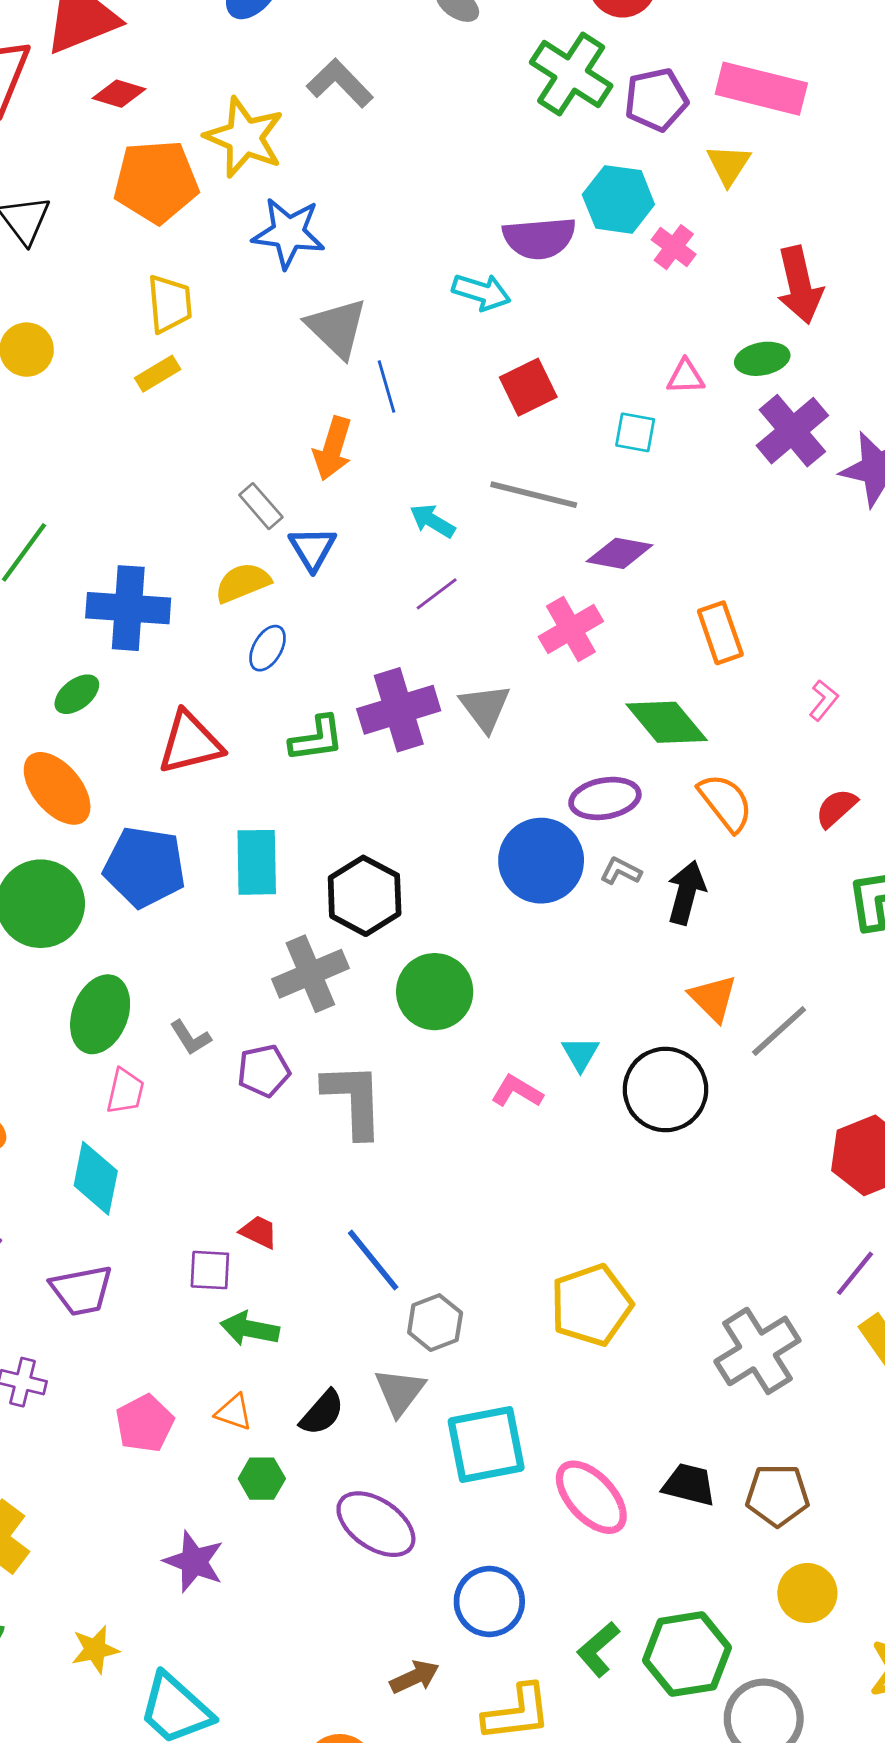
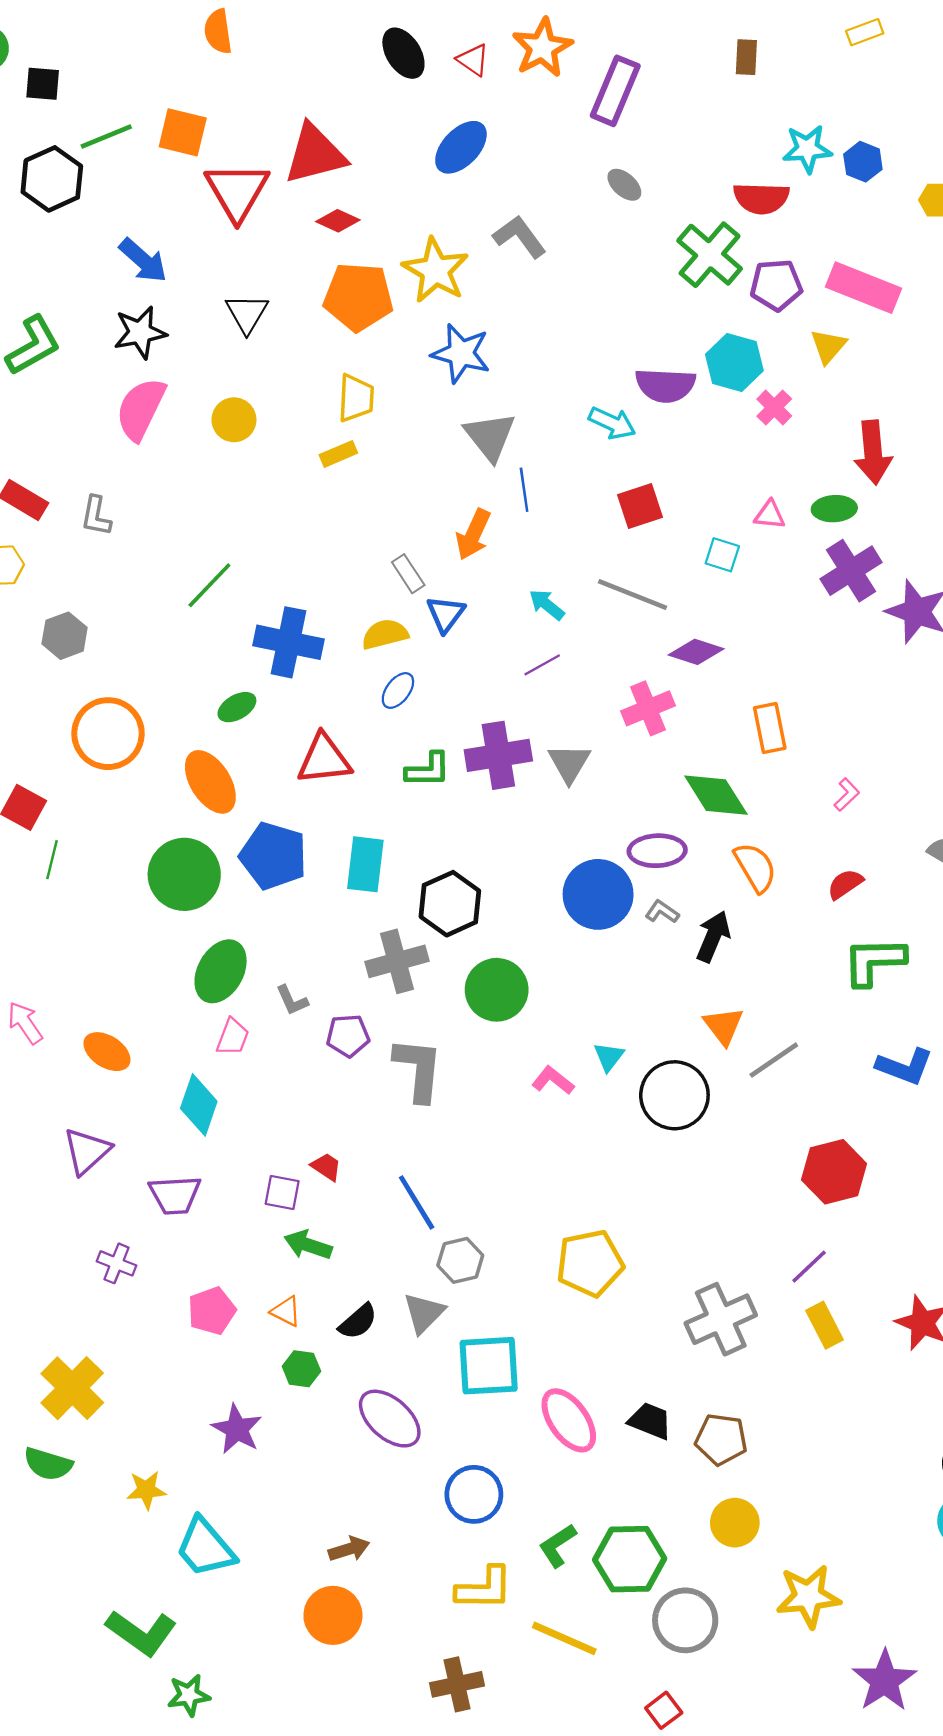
brown arrow: (415, 1677) -> (349, 1549), moved

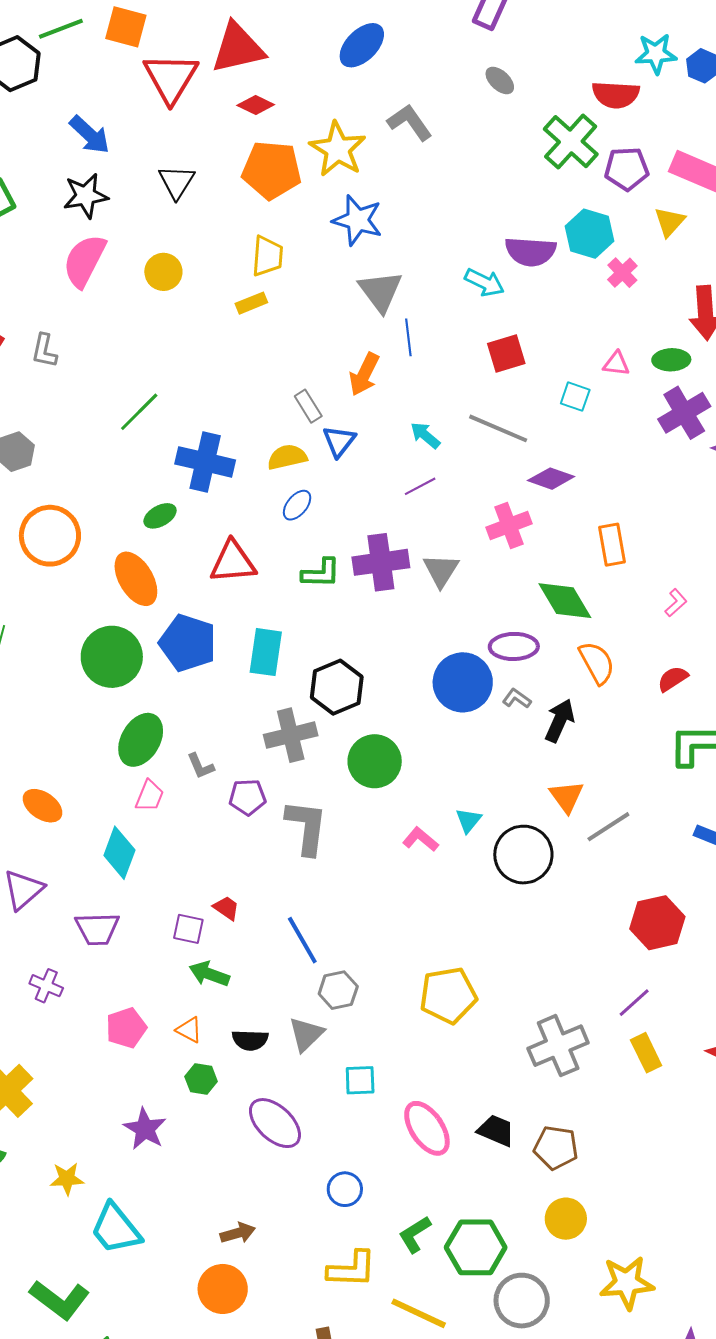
black semicircle: (358, 1322) -> (250, 1040), turned 42
cyan square: (489, 1366) -> (360, 1080), size x0.6
blue circle: (474, 1494) -> (345, 1189), size x0.7

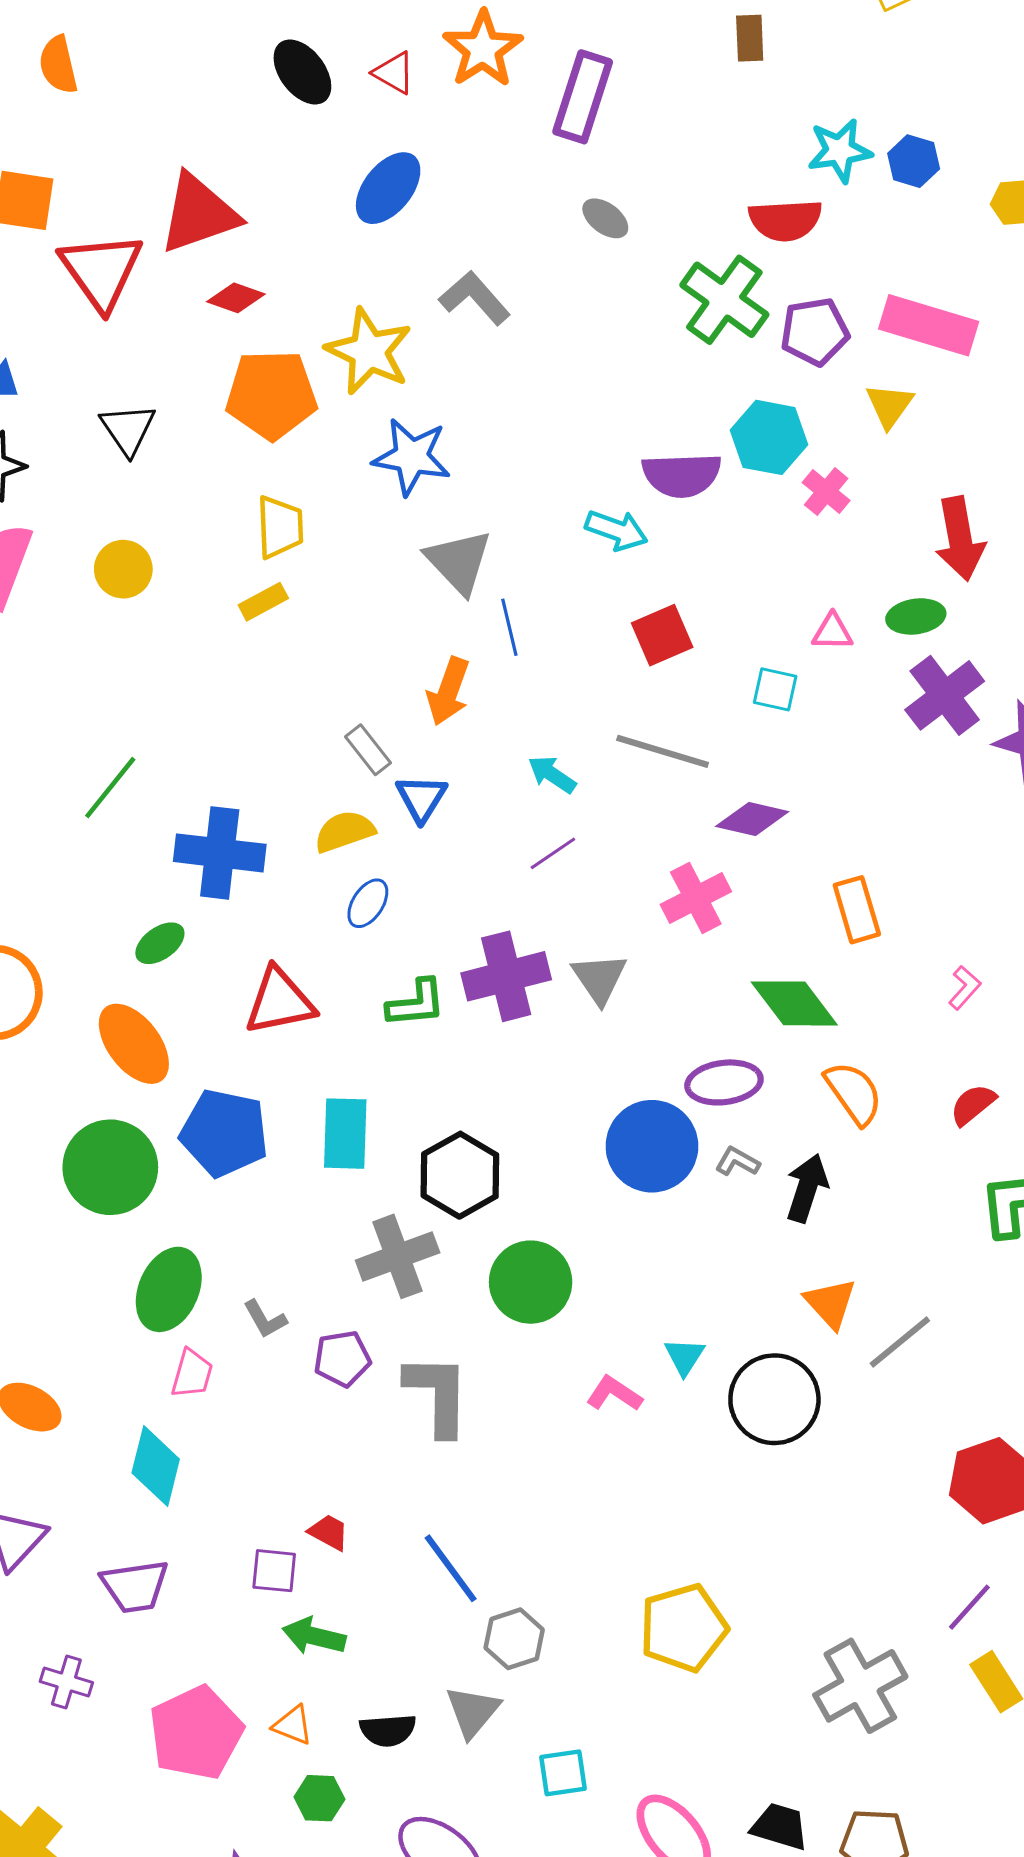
pink pentagon: (126, 1028) -> (196, 1733), size x1.5

